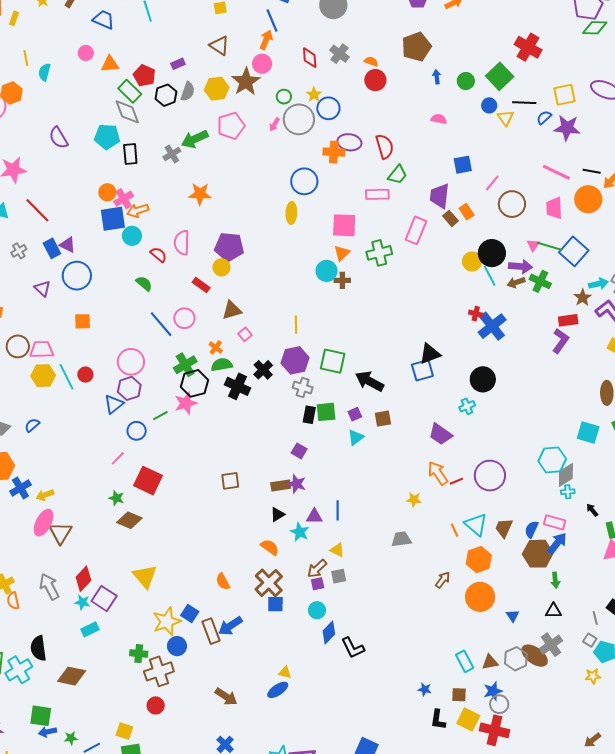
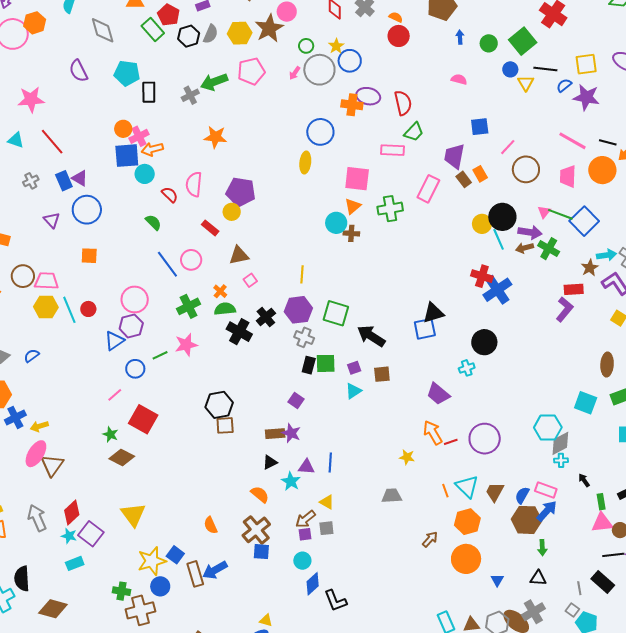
gray diamond: (127, 112) -> (103, 30), moved
red cross: (476, 314) -> (482, 276), size x1.5
black hexagon: (194, 383) -> (219, 405), moved

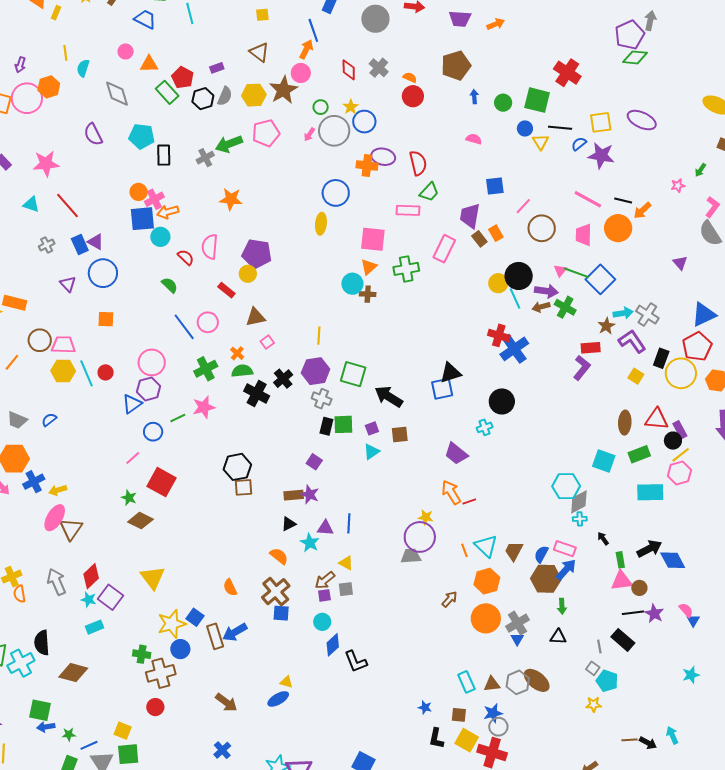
green square: (523, 41) -> (537, 100), turned -36
purple circle: (485, 439) -> (420, 537), moved
gray cross: (533, 612) -> (517, 623), moved

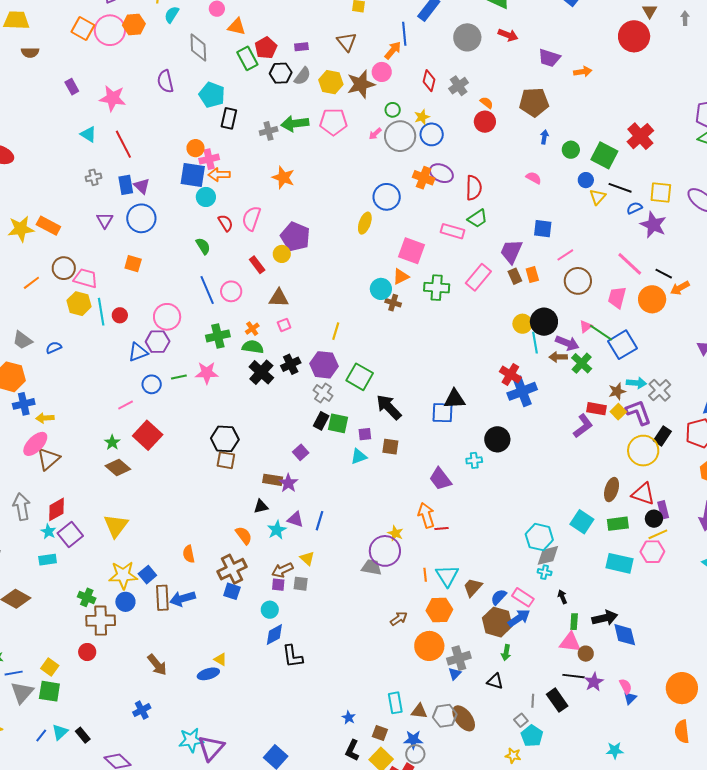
yellow circle: (681, 373) -> (643, 451), moved
yellow square: (636, 376) -> (618, 412), moved

